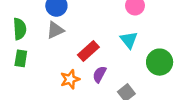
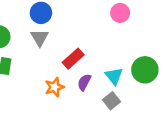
gray triangle: (55, 30) -> (40, 38), turned -36
cyan triangle: (129, 40) -> (114, 76), moved

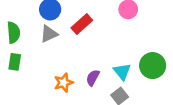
gray triangle: (40, 38) -> (49, 34), turned 36
red rectangle: (73, 59) -> (82, 24), moved

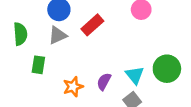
green rectangle: (15, 62) -> (38, 65), moved

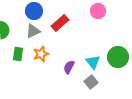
orange star: (73, 87) -> (41, 54), moved

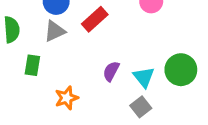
orange star: (41, 54) -> (67, 98), moved
purple semicircle: (69, 67) -> (111, 71), moved

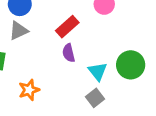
red rectangle: (95, 19) -> (67, 27), moved
purple semicircle: (111, 71) -> (69, 53), moved, turned -42

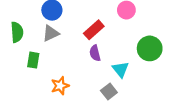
green circle: (131, 65) -> (150, 48), moved
gray square: (95, 98) -> (109, 91), moved

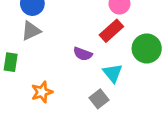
red rectangle: (94, 30) -> (111, 31), moved
purple semicircle: (95, 53) -> (83, 54), turned -56

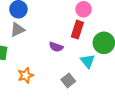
red rectangle: (111, 31) -> (77, 30), turned -30
cyan triangle: (113, 73) -> (88, 61), moved

